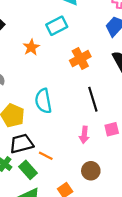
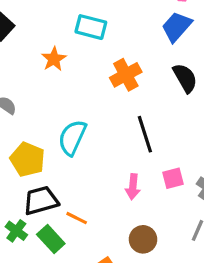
cyan rectangle: (57, 26) -> (91, 27), turned 42
cyan semicircle: (43, 101) -> (72, 138), turned 35

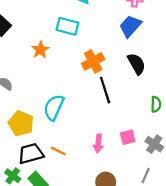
black line: (145, 134) -> (105, 90), moved
orange line: (77, 218) -> (58, 151), moved

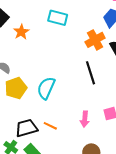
orange star: (40, 50) -> (21, 32), moved
orange cross: (93, 61) -> (95, 40), moved
yellow pentagon: (21, 123) -> (16, 88), moved, turned 30

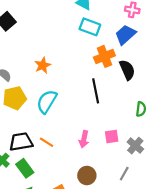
cyan rectangle: (58, 18) -> (90, 27), moved
orange star: (21, 32) -> (43, 65), moved

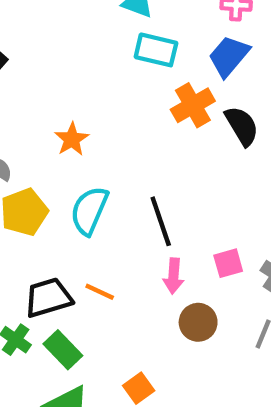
black line: (96, 91) -> (161, 221), moved
brown circle: (87, 175) -> (198, 322), moved

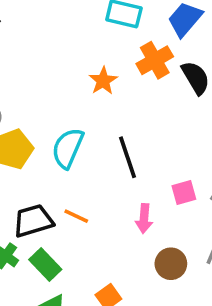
orange star: (72, 139) -> (103, 81), moved
pink arrow: (174, 276) -> (144, 219), moved
brown circle: (198, 322) -> (171, 264), moved

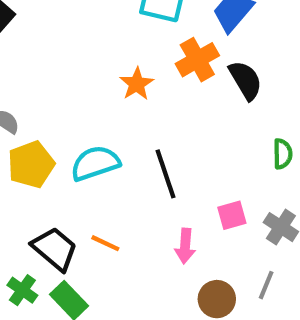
cyan semicircle: (68, 148) -> (95, 163), turned 48
black trapezoid: (33, 221) -> (55, 249), turned 57

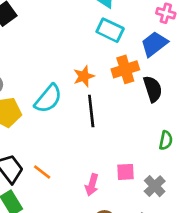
cyan semicircle: (95, 163) -> (48, 99), moved, turned 136
black line: (165, 174) -> (91, 111), moved

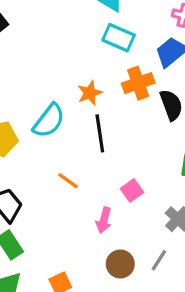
orange line: (42, 172) -> (68, 181), moved
pink square: (125, 172) -> (132, 190), moved, turned -30

